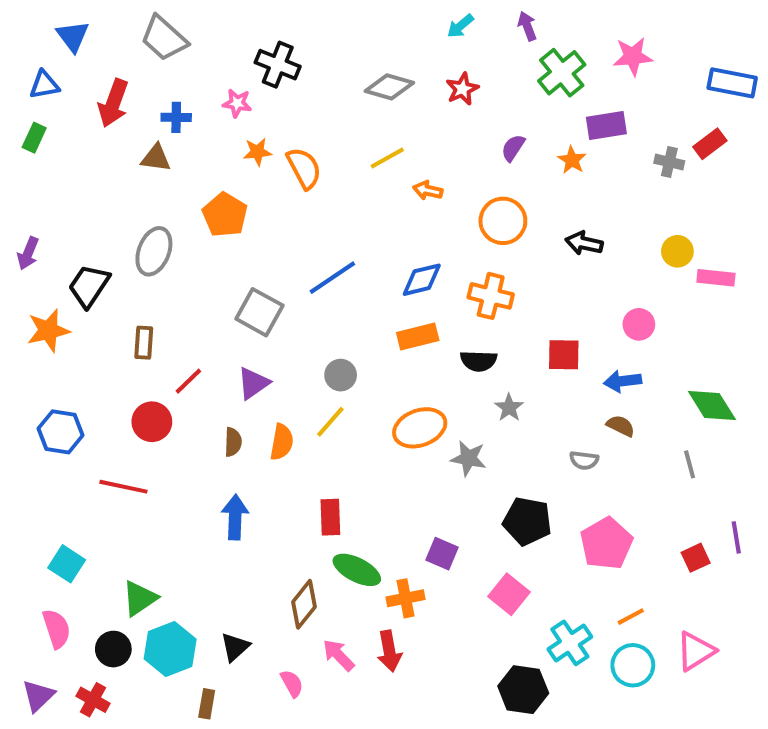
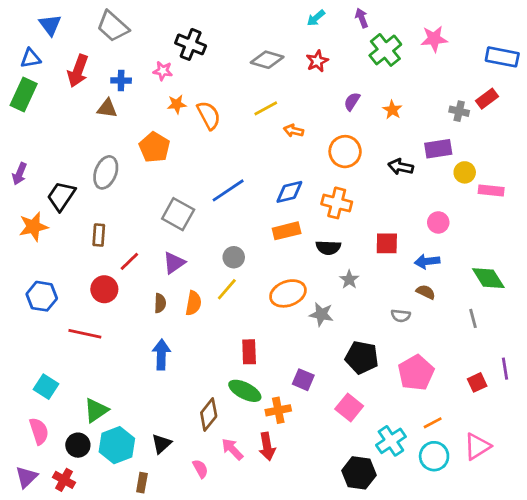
purple rectangle: (606, 125) -> (438, 149), moved
green rectangle: (34, 138) -> (24, 94), size x1.6
red rectangle: (330, 517) -> (249, 352), moved

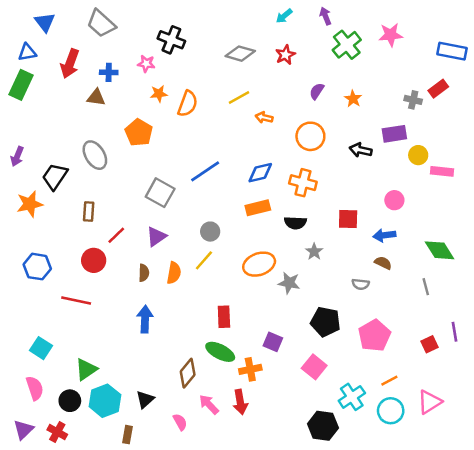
orange semicircle: (209, 115) -> (188, 104), turned 48
gray ellipse: (106, 172) -> (95, 155), turned -52

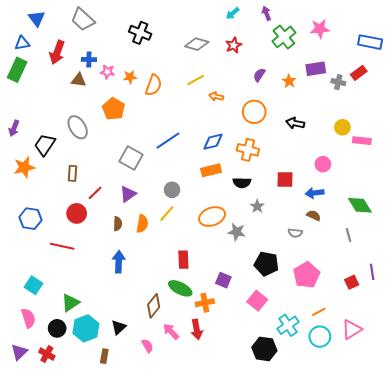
pink star: (146, 64) -> (107, 72), moved
purple rectangle: (394, 134) -> (316, 69), moved

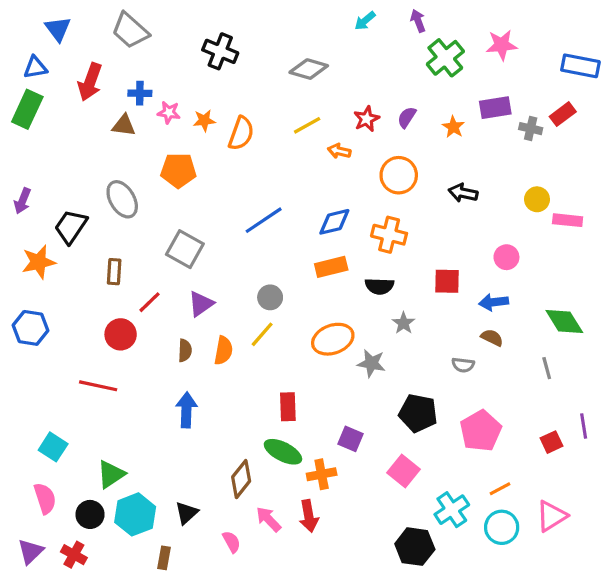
red star: (234, 45) -> (367, 119), moved
orange pentagon: (114, 109) -> (178, 170), turned -30
gray square: (131, 158) -> (185, 249), moved
blue hexagon: (30, 219) -> (31, 328), moved

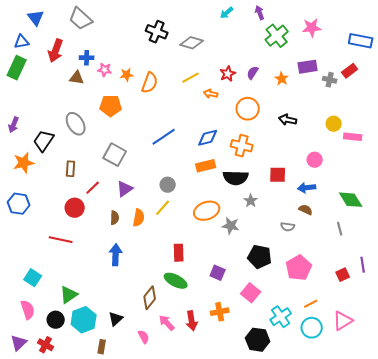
black cross: (220, 51) -> (157, 32), moved
black semicircle: (379, 286) -> (236, 178), size x1.4
orange cross: (322, 474) -> (220, 312), moved

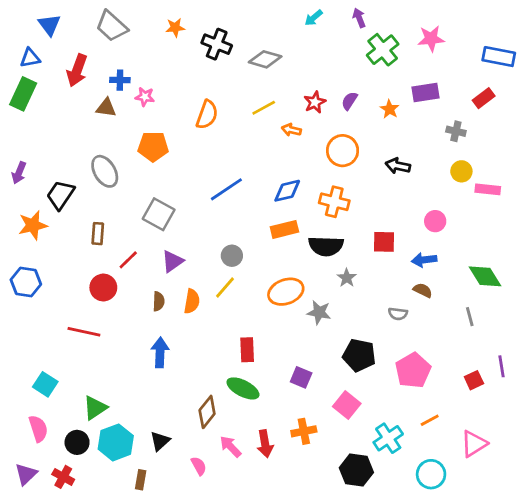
orange star: (127, 75) -> (175, 28), moved
gray cross: (330, 80) -> (456, 131), moved
cyan circle: (312, 328) -> (431, 474), moved

